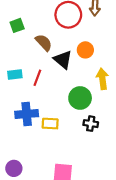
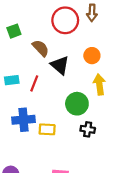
orange circle: (85, 50) -> (92, 56), moved

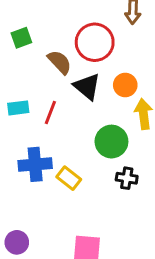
red circle: (65, 20) -> (95, 42), moved
orange circle: (92, 56) -> (125, 85), moved
yellow rectangle: (47, 129) -> (69, 178), turned 35

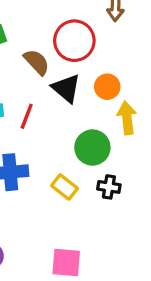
yellow rectangle: (69, 178) -> (65, 187), moved

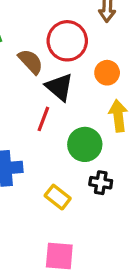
orange circle: (107, 87) -> (107, 73), moved
red line: (27, 116) -> (43, 119), moved
yellow rectangle: (65, 187) -> (58, 197), moved

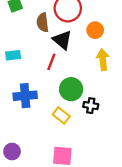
brown semicircle: (31, 62) -> (43, 22), turned -144
green circle: (85, 144) -> (71, 89), moved

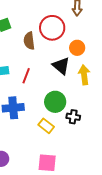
black triangle: (62, 40) -> (61, 66), moved
red line: (51, 62) -> (26, 76), moved

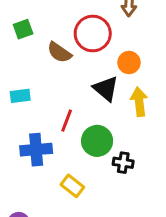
brown semicircle: (29, 41) -> (59, 52), turned -48
red line: (26, 76) -> (67, 121), moved
yellow rectangle: (46, 126) -> (72, 186), moved

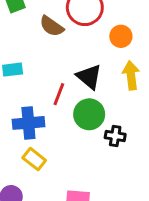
black triangle: (106, 89) -> (89, 77), moved
yellow rectangle: (72, 186) -> (34, 159), moved

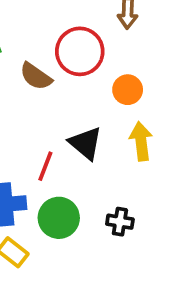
green circle: (89, 114) -> (59, 218), moved

